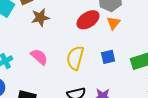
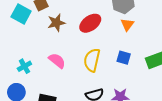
red ellipse: (88, 20) -> (90, 23), moved
blue square: (108, 57) -> (124, 58), turned 32

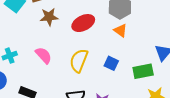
orange triangle: (127, 25) -> (120, 31), turned -40

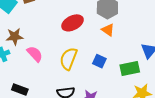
brown star: (49, 17) -> (15, 37), moved

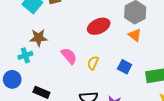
pink semicircle: (35, 54) -> (69, 56), moved
yellow semicircle: (69, 59) -> (93, 63), size x0.6

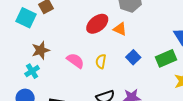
orange triangle: (135, 35) -> (120, 29), moved
blue square: (125, 67) -> (133, 57), turned 32

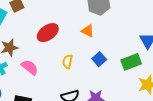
red ellipse: (97, 24) -> (48, 33), moved
pink semicircle: (75, 61) -> (30, 67), moved

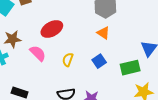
orange triangle: (88, 31) -> (103, 33), moved
pink semicircle: (30, 67) -> (38, 53), moved

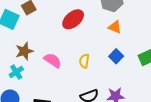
red ellipse: (52, 29) -> (73, 19), moved

